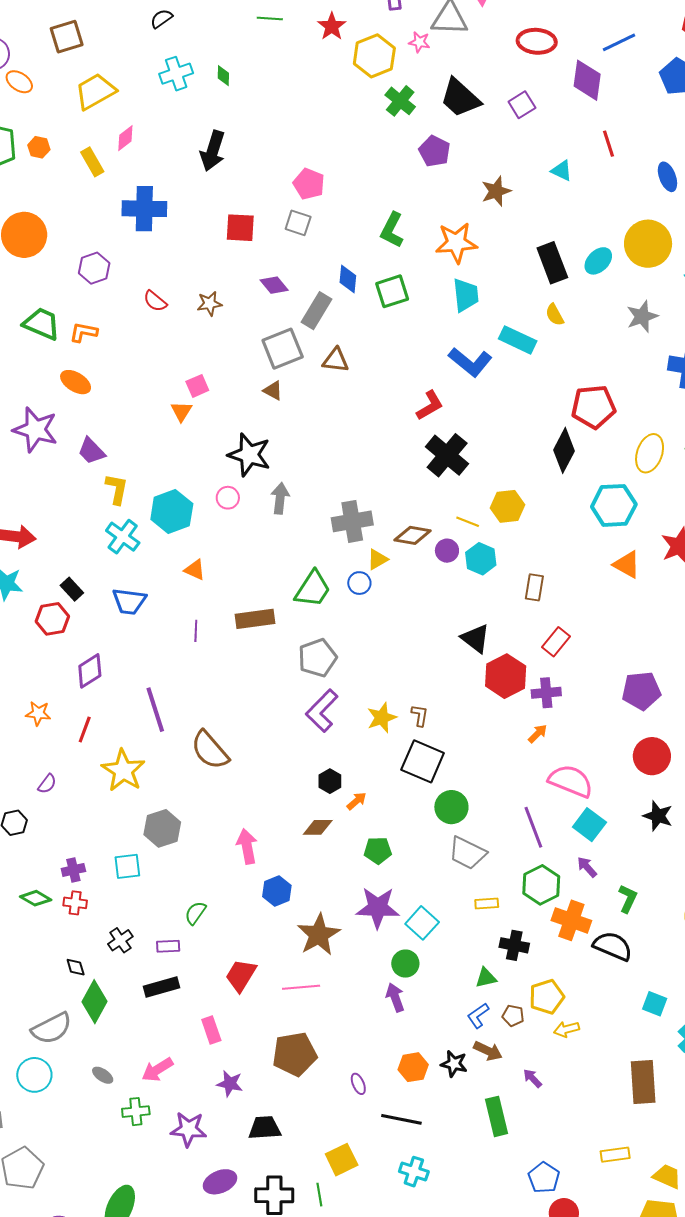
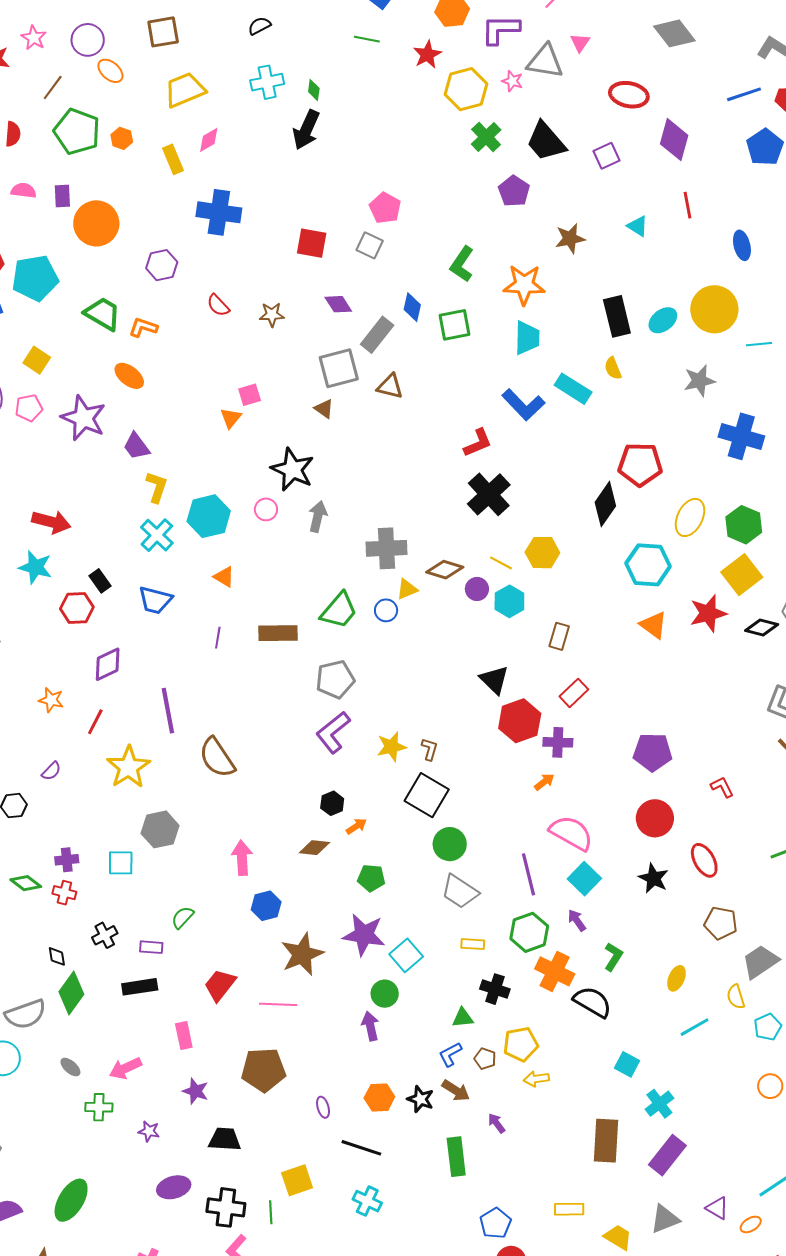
blue line: (619, 42) -> (744, 94), moved
black arrow: (213, 151) -> (306, 130), moved
purple star: (189, 1129) -> (149, 1131), size x0.6

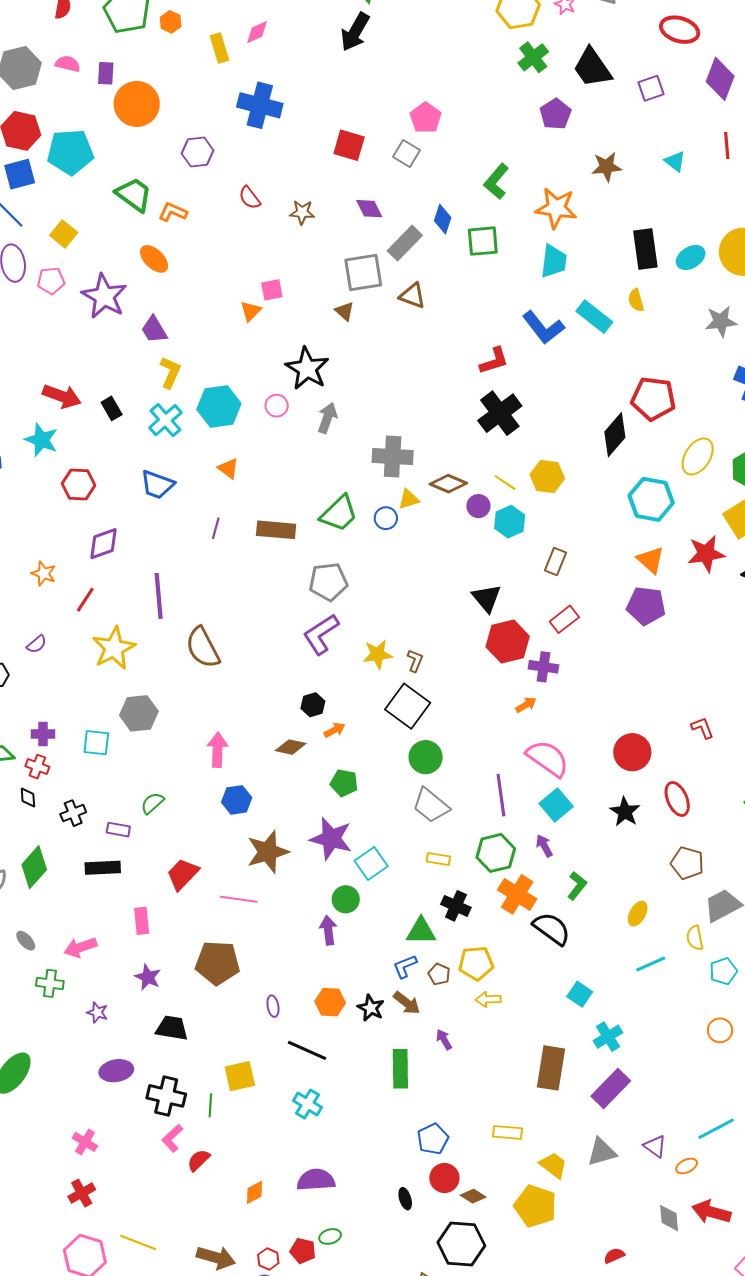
black rectangle: (100, 581) -> (112, 408), moved
purple pentagon: (653, 752) -> (646, 606), moved
black diamond: (57, 956) -> (28, 798), moved
green triangle: (463, 1018) -> (421, 931), size x1.4

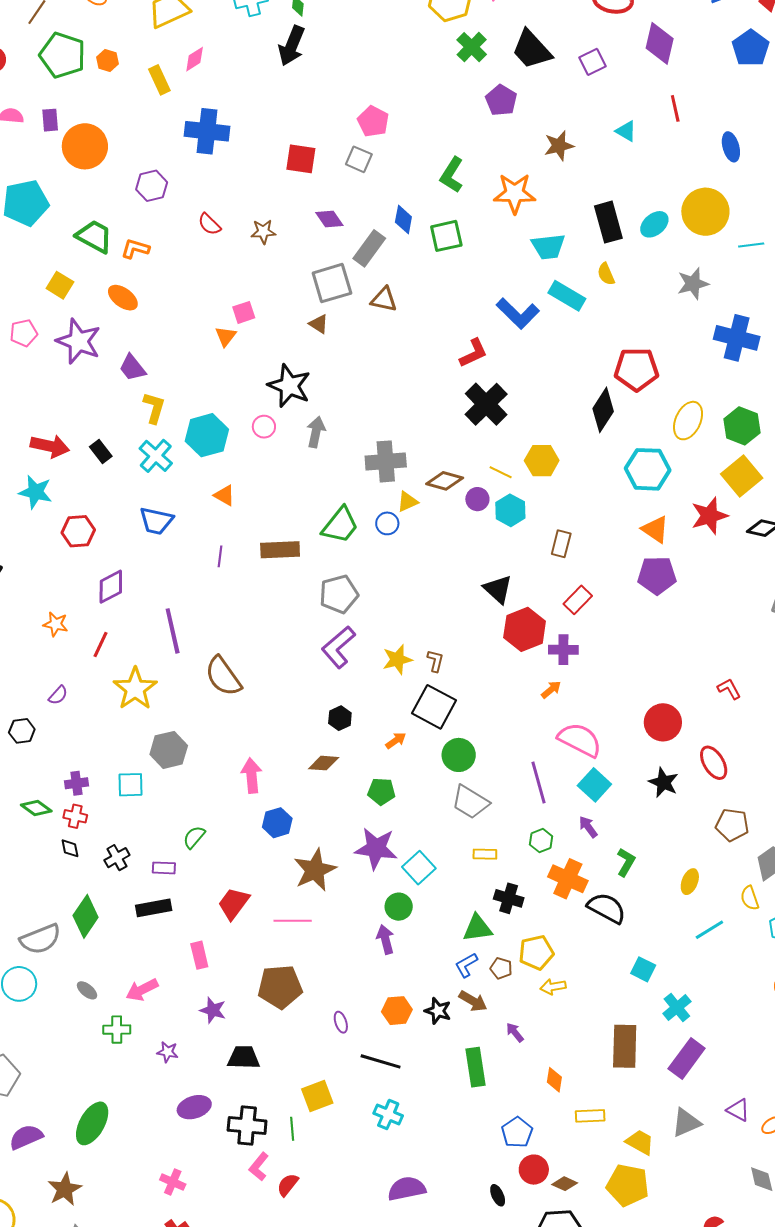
yellow square: (64, 234) -> (60, 285), moved
cyan trapezoid: (554, 261) -> (548, 247), moved, turned 84
orange arrow: (334, 730) -> (396, 741), moved
green hexagon: (496, 853) -> (541, 841), size x0.6
orange diamond: (255, 1192) -> (554, 1080), moved, turned -45

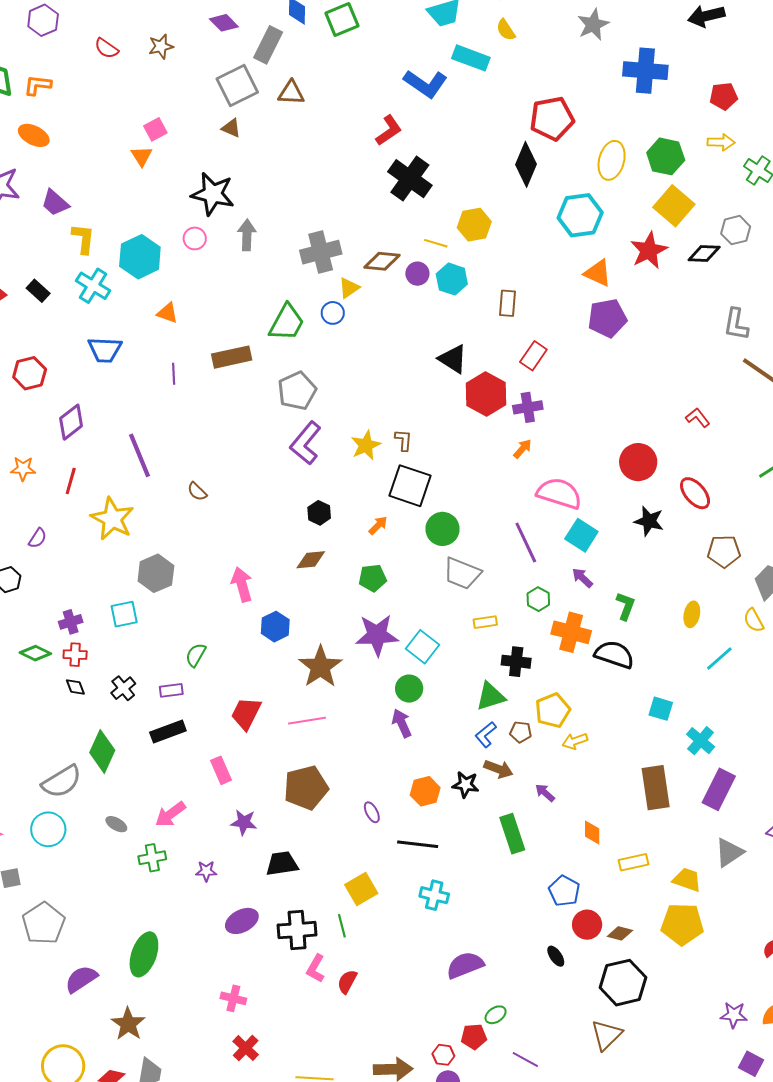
brown semicircle: (223, 676) -> (197, 492), size x0.5

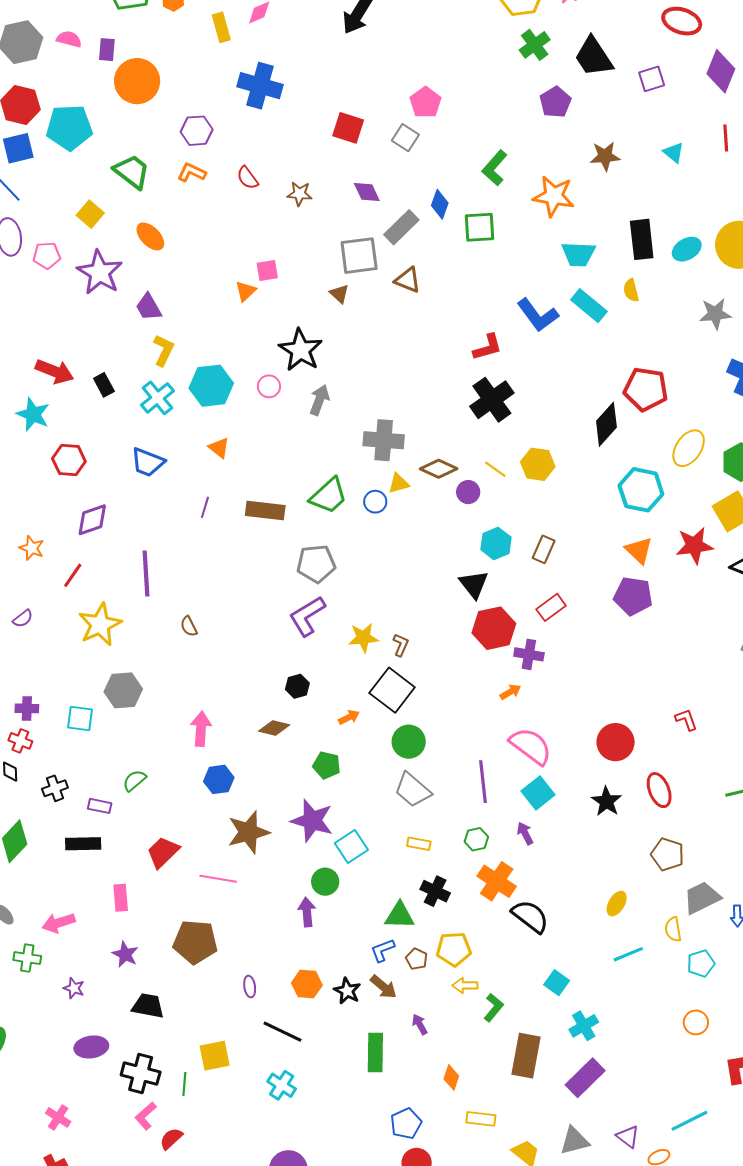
orange L-shape: (38, 85) -> (192, 172), moved
cyan hexagon: (452, 279) -> (496, 543), moved
green L-shape: (626, 606) -> (494, 1007), moved

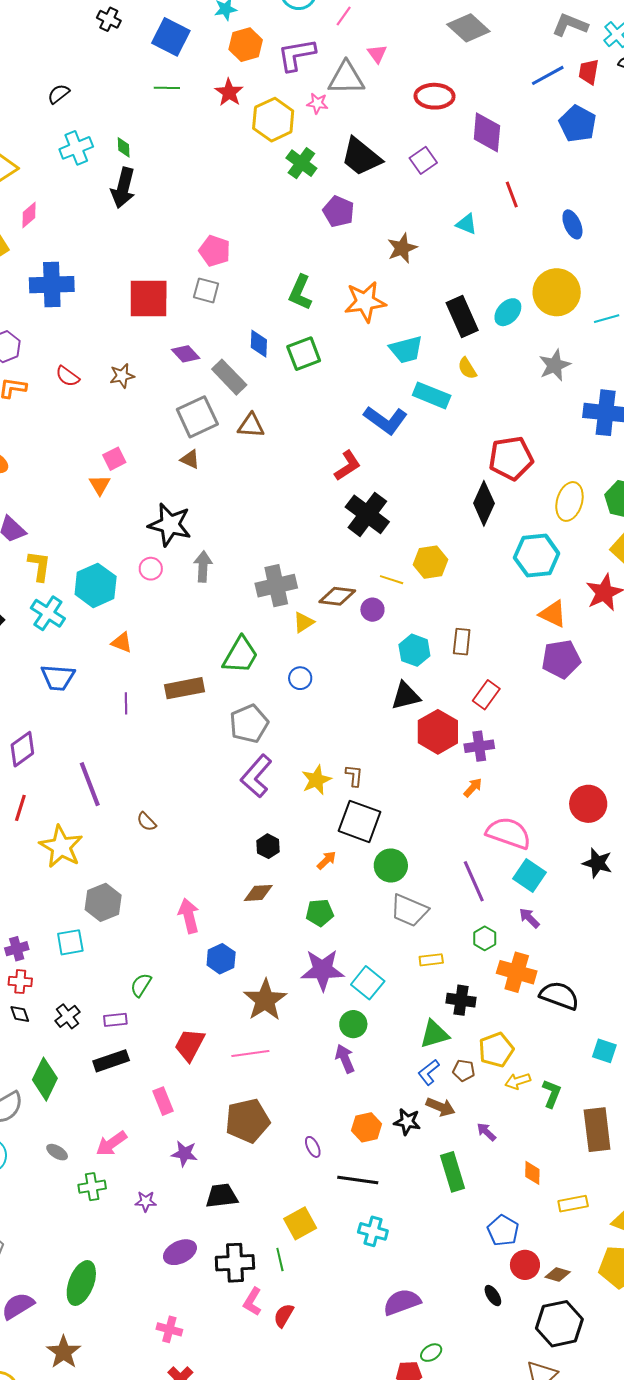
red square: (348, 128) -> (149, 298), size x1.4
gray rectangle: (401, 227) -> (229, 377), turned -72
blue circle: (375, 502) -> (300, 678), moved
black triangle: (474, 584) -> (406, 696), turned -48

